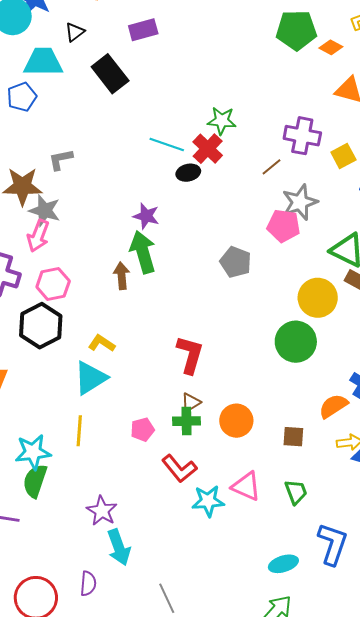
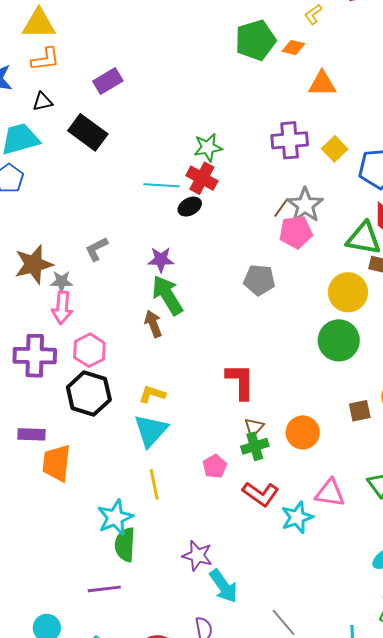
black triangle: (75, 32) -> (43, 102), turned 40
gray L-shape: (61, 159) -> (96, 249), moved
brown line: (271, 167) -> (281, 207), moved
gray star: (45, 211) -> (62, 282), size x0.7
brown square: (293, 437) -> (360, 411), moved

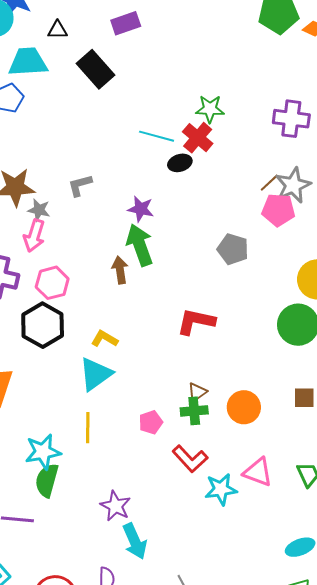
red L-shape: (240, 381) -> (196, 322), moved, turned -90

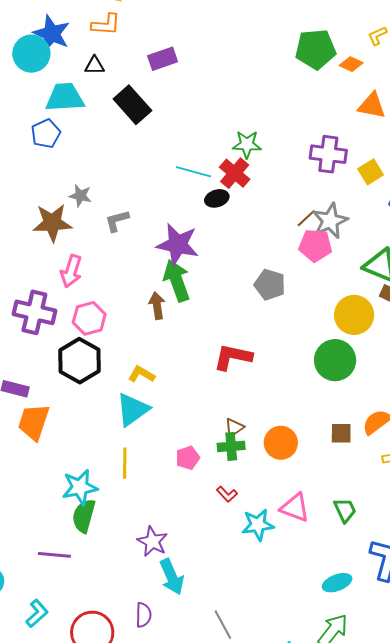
purple star: (141, 209) -> (178, 244), size x1.6
gray star: (39, 210) -> (80, 196), moved
red L-shape: (190, 459) -> (227, 494), size x0.6

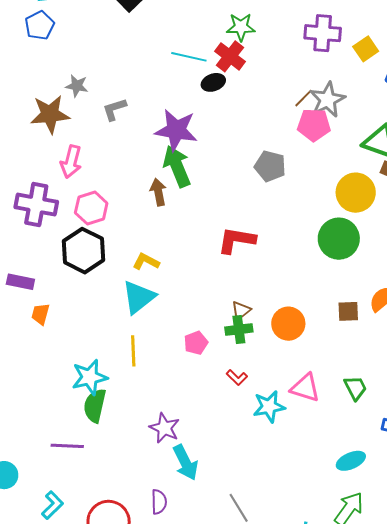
orange trapezoid: (34, 422) -> (40, 314), size x0.6

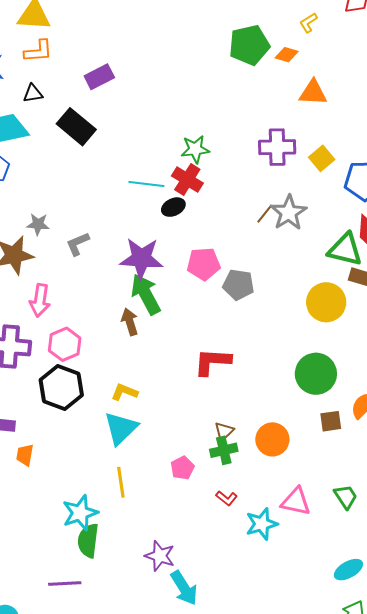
pink pentagon: (314, 125) -> (204, 264), moved
green circle: (339, 239) -> (316, 374), moved

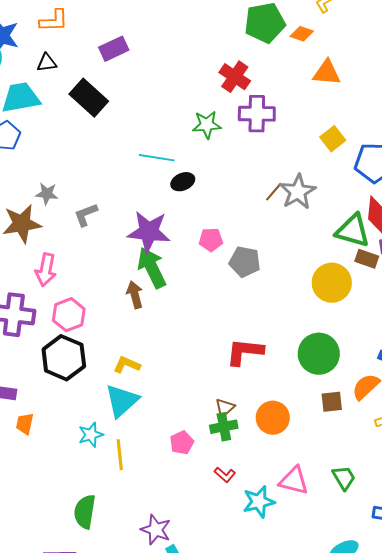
purple cross: (277, 147) -> (257, 114), moved
red cross: (187, 180) -> (235, 77), moved
pink pentagon: (204, 264) -> (211, 240), size x0.7
red L-shape: (212, 362) -> (245, 352), moved
cyan star: (80, 513) -> (91, 435), moved, size x0.7

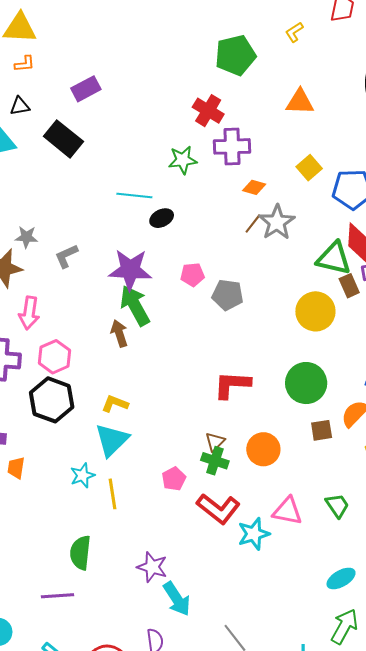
orange L-shape: (54, 21) -> (25, 64), size x0.7
orange diamond: (302, 34) -> (254, 187), moved
brown rectangle: (367, 259) -> (349, 286), turned 50
green cross: (224, 427) -> (215, 461), turned 32
red L-shape: (225, 475) -> (218, 509), size x2.0

